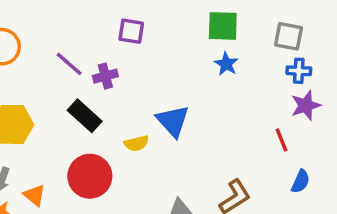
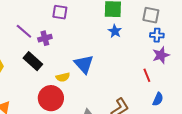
red circle: (90, 176) -> (51, 98), moved

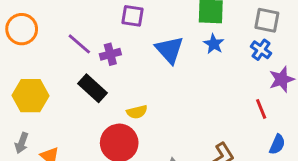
blue cross: (157, 35) -> (261, 50), moved, turned 32
blue triangle: (84, 64) -> (169, 50), moved

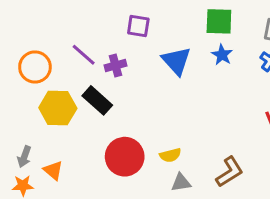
orange circle: (22, 29) -> (35, 67), moved
yellow hexagon: (31, 96) -> (58, 108), moved
yellow semicircle: (137, 112) -> (170, 155), moved

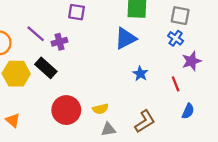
blue star: (222, 55) -> (140, 74), moved
blue triangle: (176, 61) -> (125, 38), moved, turned 45

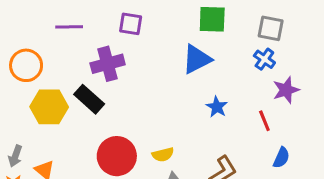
purple line: (36, 34) -> (69, 27), moved, turned -42
purple cross: (59, 42) -> (108, 64), size x1.5

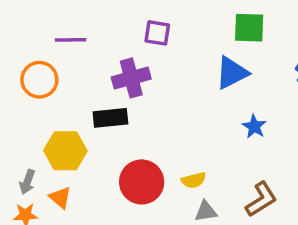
purple line: (69, 27) -> (71, 40), moved
black rectangle: (89, 99) -> (110, 118), turned -48
yellow hexagon: (49, 107) -> (65, 151), moved

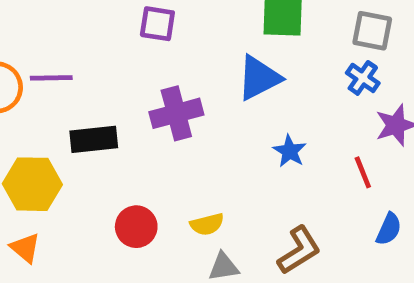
purple line: (71, 40) -> (51, 78), moved
purple cross: (131, 78) -> (176, 113), moved
red circle: (142, 182) -> (136, 227), size x0.7

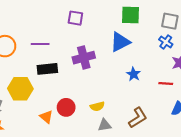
purple line: (51, 78) -> (40, 44), moved
red line: (363, 172) -> (166, 83), turned -64
orange triangle: (25, 248) -> (46, 117), moved

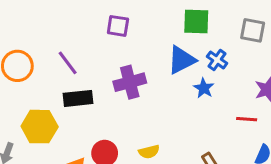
blue cross: (166, 42) -> (217, 60), moved
purple line: (40, 44) -> (68, 63), turned 54
blue star: (134, 74) -> (204, 88), moved

